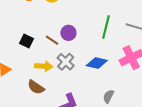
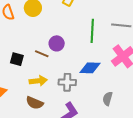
gray cross: (66, 62) -> (67, 82), moved, turned -30

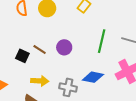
brown line: (42, 54) -> (40, 50), moved

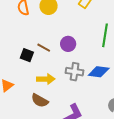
gray cross: (68, 87) -> (75, 72), moved

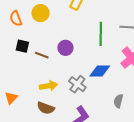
black square: (27, 55) -> (22, 46), moved
gray cross: (75, 72) -> (77, 84), moved, turned 36

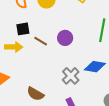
black square: (22, 46) -> (23, 29), turned -32
yellow arrow: (48, 86) -> (14, 47), moved

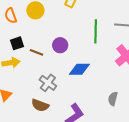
blue diamond: (95, 67) -> (79, 69), moved
gray cross: (71, 76) -> (48, 83), moved

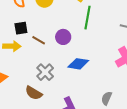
green line: (96, 31) -> (88, 18), moved

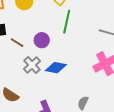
gray cross: (45, 72) -> (32, 65), moved

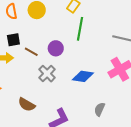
blue diamond: (56, 68) -> (83, 76), moved

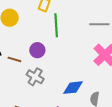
blue diamond: (83, 76) -> (73, 88), moved

